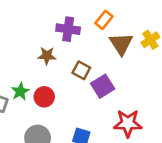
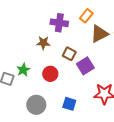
brown triangle: (121, 44) -> (99, 34), turned 36
red circle: (44, 97) -> (50, 74), moved

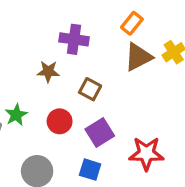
orange rectangle: (86, 16) -> (132, 23), moved
purple square: (85, 66) -> (100, 133), moved

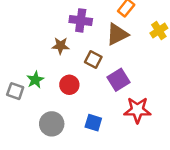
brown triangle: (138, 57) -> (117, 34), moved
purple square: (100, 133) -> (119, 80), moved

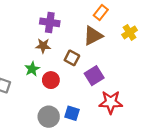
purple cross: (81, 20) -> (50, 22), moved
green star: (35, 80) -> (32, 69), moved
gray circle: (52, 124) -> (49, 117), moved

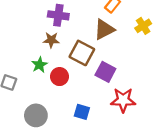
brown square: (72, 58) -> (82, 53), size x1.5
purple square: (94, 76) -> (105, 72), turned -30
gray circle: (49, 117) -> (36, 115), moved

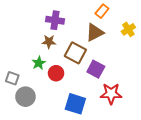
blue square: (82, 112) -> (75, 104), size x1.5
gray circle: (36, 115) -> (25, 97), moved

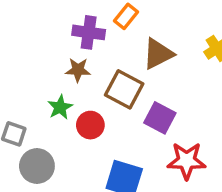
orange rectangle: (102, 11) -> (126, 16), moved

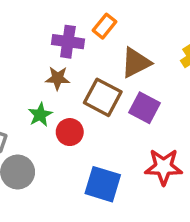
purple square: (160, 118) -> (144, 108), moved

